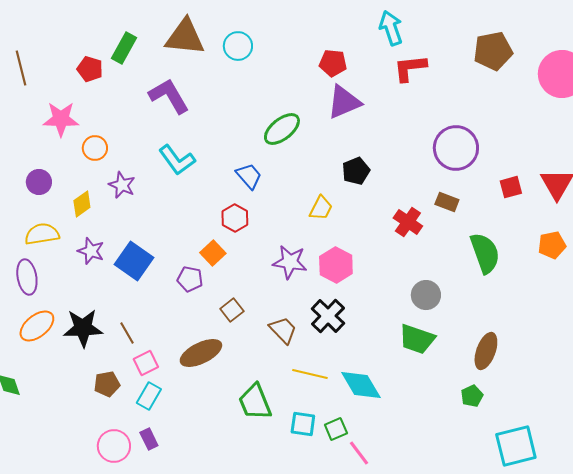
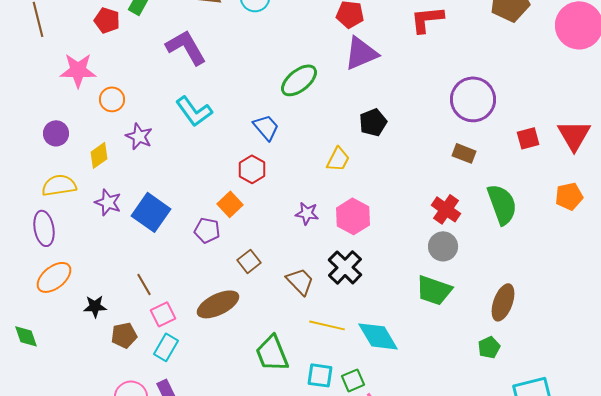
red cross: (408, 222) -> (446, 209), moved
purple star: (290, 262) -> (307, 213), size x0.7
black star: (83, 328) -> (95, 306), moved, size x0.6

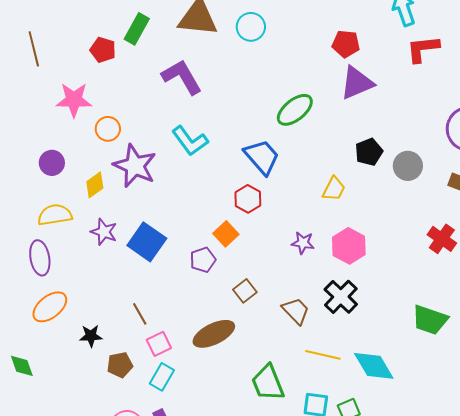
blue trapezoid: (266, 127) -> (262, 157), size x1.4
purple star: (139, 136) -> (135, 166), size x1.6
purple pentagon: (207, 230) -> (203, 260), turned -30
gray circle: (443, 246) -> (408, 166), moved

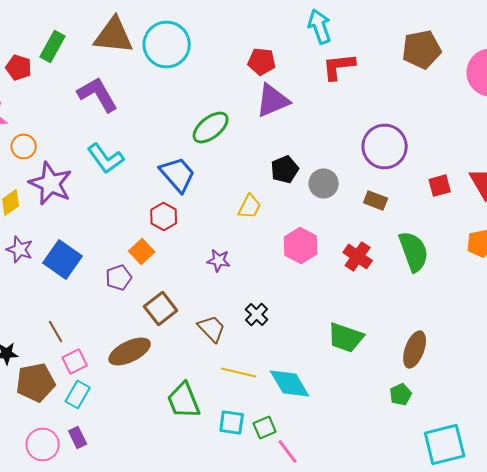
cyan circle: (251, 27) -> (167, 44), size x1.6
pink hexagon: (349, 246) -> (301, 246), moved
brown square: (245, 291) -> (161, 308), size x1.4
black cross: (341, 297) -> (257, 314), size x0.7
brown pentagon: (120, 365) -> (36, 382), size x1.5

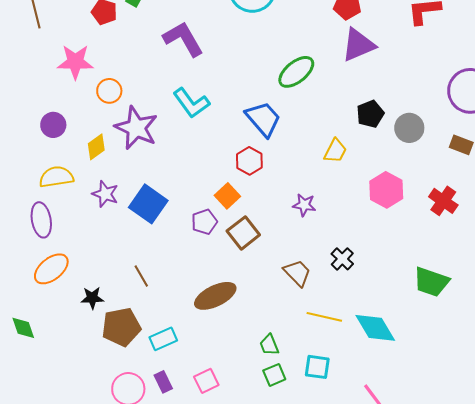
brown square: (161, 308) -> (243, 233), moved
pink square: (75, 362) -> (206, 381), moved
cyan rectangle: (78, 394) -> (163, 339), turned 36
green trapezoid: (184, 400) -> (269, 345), size x0.6
green square: (265, 428) -> (274, 375), moved

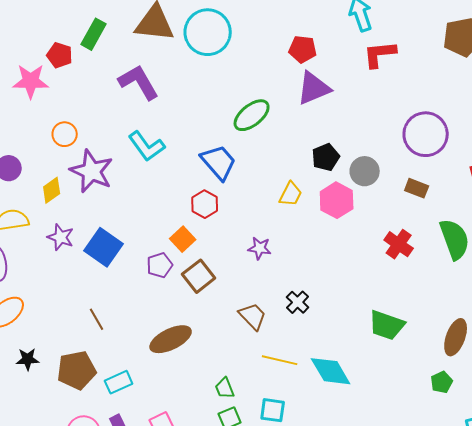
pink star: (75, 62) -> (31, 81), moved
pink hexagon: (386, 190) -> (337, 200), moved
black star: (92, 298) -> (28, 359), moved

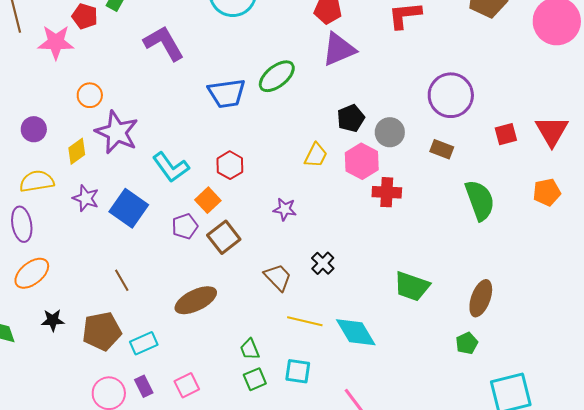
cyan L-shape: (147, 146) -> (171, 167), moved
blue trapezoid: (219, 162) -> (227, 93), moved, turned 123
red cross: (399, 244) -> (387, 192), moved, turned -32

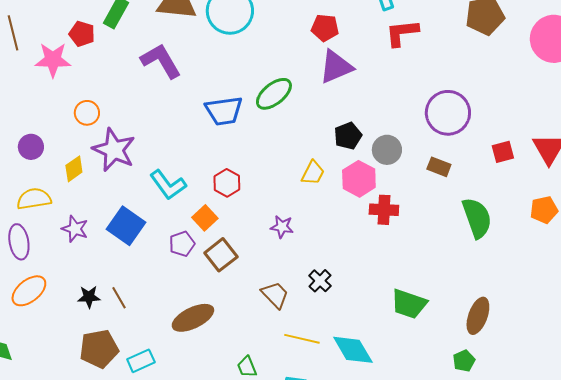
purple star: (86, 198) -> (75, 229), moved
black star: (53, 320) -> (89, 297), moved

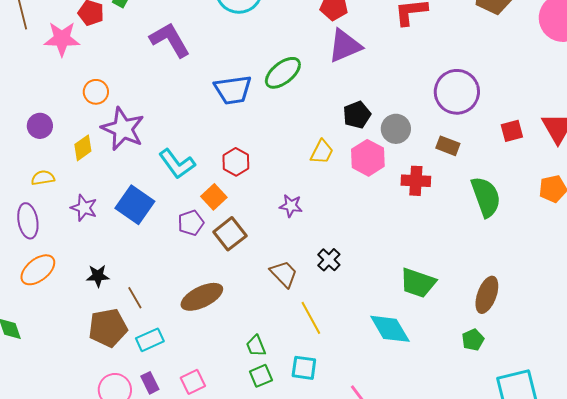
yellow semicircle: (34, 199) -> (43, 178), size x0.7
red cross: (384, 210) -> (416, 181), moved
brown line: (119, 298) -> (135, 298), moved
yellow line: (302, 339) -> (311, 318), turned 48
cyan diamond: (353, 350) -> (390, 329), moved

